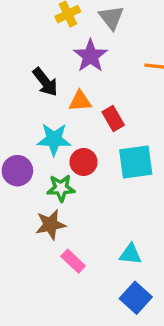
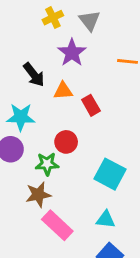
cyan star: (54, 139) -> (21, 117), moved
cyan square: (136, 162) -> (110, 174), moved, turned 36
pink rectangle: (73, 261) -> (57, 225), size x1.5

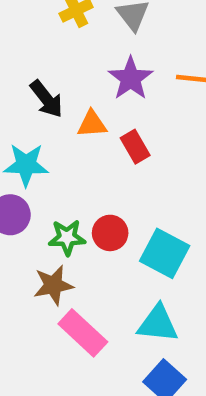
purple star: (72, 53) -> (131, 78), moved
red circle: (66, 142) -> (110, 233), moved
cyan triangle: (106, 219) -> (158, 324), size x1.4

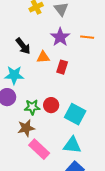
red rectangle: (135, 147) -> (62, 67), turned 48

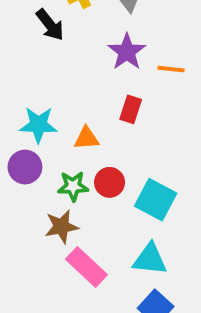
orange line: (87, 37) -> (171, 69), moved
black arrow: (23, 46) -> (50, 25), moved
orange triangle: (43, 57) -> (86, 138), moved

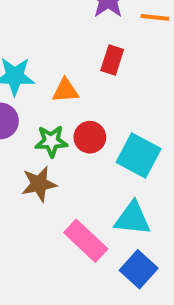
pink rectangle: (86, 267) -> (86, 241), moved

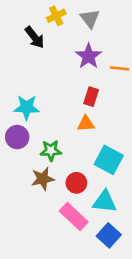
orange triangle: (65, 90) -> (86, 124), moved
red circle: (90, 137) -> (76, 183), moved

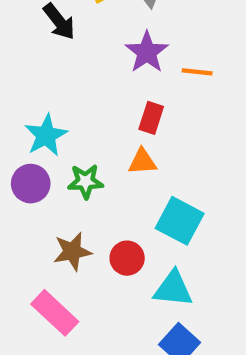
cyan star: (27, 107) -> (46, 135), turned -30
green star: (51, 151) -> (85, 181), moved
pink rectangle: (74, 216) -> (55, 313), moved

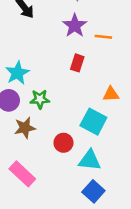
orange triangle: (142, 162) -> (111, 94), moved
brown star: (72, 251) -> (25, 128), moved

